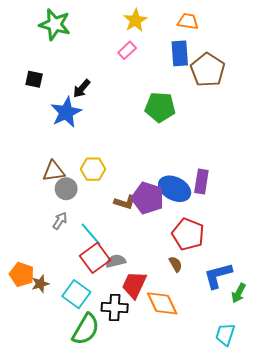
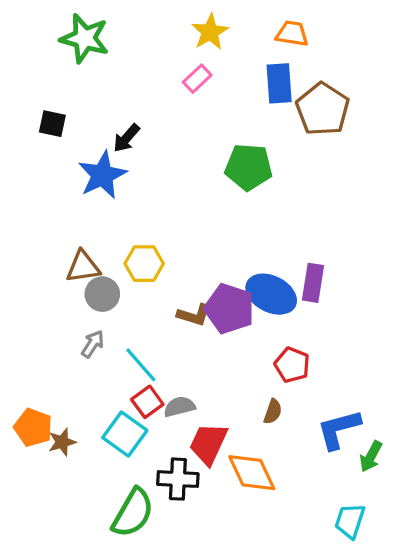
red pentagon: (188, 234) -> (292, 365), size x0.7
red square: (95, 258) -> (147, 402), size x0.7
brown semicircle: (176, 264) -> (273, 411), turned 49
cyan square: (76, 294) -> (125, 434), moved

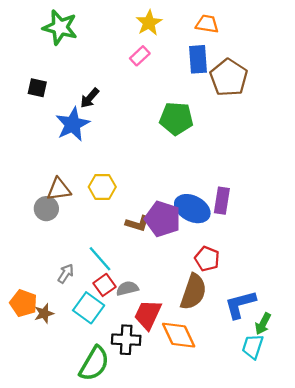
gray circle: (102, 294) -> (46, 209), moved
gray arrow: (93, 344) -> (66, 274), moved
brown semicircle: (273, 411) -> (193, 292), size x2.0
cyan trapezoid: (350, 521) -> (253, 347), moved

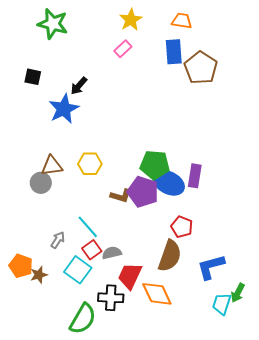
green pentagon: (176, 119) -> (155, 165), moved
green arrow: (263, 324) -> (238, 293), moved

